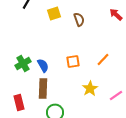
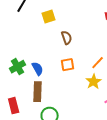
brown semicircle: (79, 19) -> (67, 38), moved
yellow star: (90, 88) -> (94, 82), moved

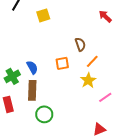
brown semicircle: (67, 38) -> (80, 44), moved
green cross: (18, 67) -> (12, 76), moved

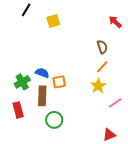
brown semicircle: (80, 44) -> (102, 47), moved
orange square: (62, 63) -> (59, 82), moved
blue semicircle: (32, 67) -> (42, 73), turned -40

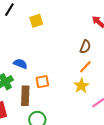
brown semicircle: (102, 47) -> (85, 47), turned 40
blue semicircle: (42, 73) -> (20, 64), moved

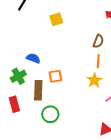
yellow square: (36, 21) -> (56, 19), moved
orange line: (85, 67) -> (98, 61), turned -40

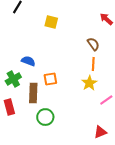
yellow square: (56, 19) -> (51, 22), turned 32
brown semicircle: (98, 41) -> (93, 44), turned -56

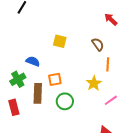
yellow square: (51, 22) -> (60, 41), moved
orange line: (93, 64) -> (108, 64), moved
green circle: (45, 117) -> (65, 101), moved

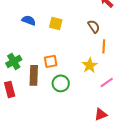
blue semicircle: (33, 61) -> (29, 20), moved

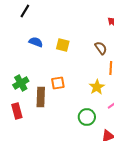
green circle: (61, 83) -> (87, 117), moved

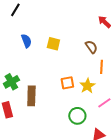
blue semicircle: (36, 42) -> (26, 41), turned 48
orange square: (58, 83) -> (67, 83), moved

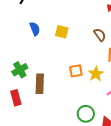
green circle: (77, 116) -> (86, 114), moved

